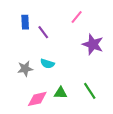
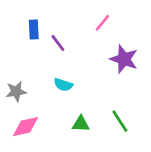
gray star: (25, 69) -> (16, 91), moved
pink diamond: (37, 99) -> (26, 127), moved

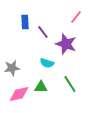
purple star: (124, 59) -> (66, 44), moved
green line: (120, 121) -> (70, 84), moved
green triangle: (81, 124) -> (41, 87), moved

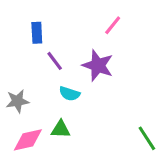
purple line: (43, 32) -> (55, 61), moved
green line: (70, 84) -> (147, 138), moved

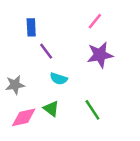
purple star: (98, 65) -> (100, 55), moved, turned -30
green triangle: (61, 129) -> (51, 109), turned 35
green line: (147, 138) -> (92, 110), moved

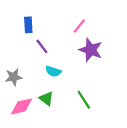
pink line: (95, 21) -> (79, 26), moved
purple star: (100, 55) -> (91, 50), turned 30

